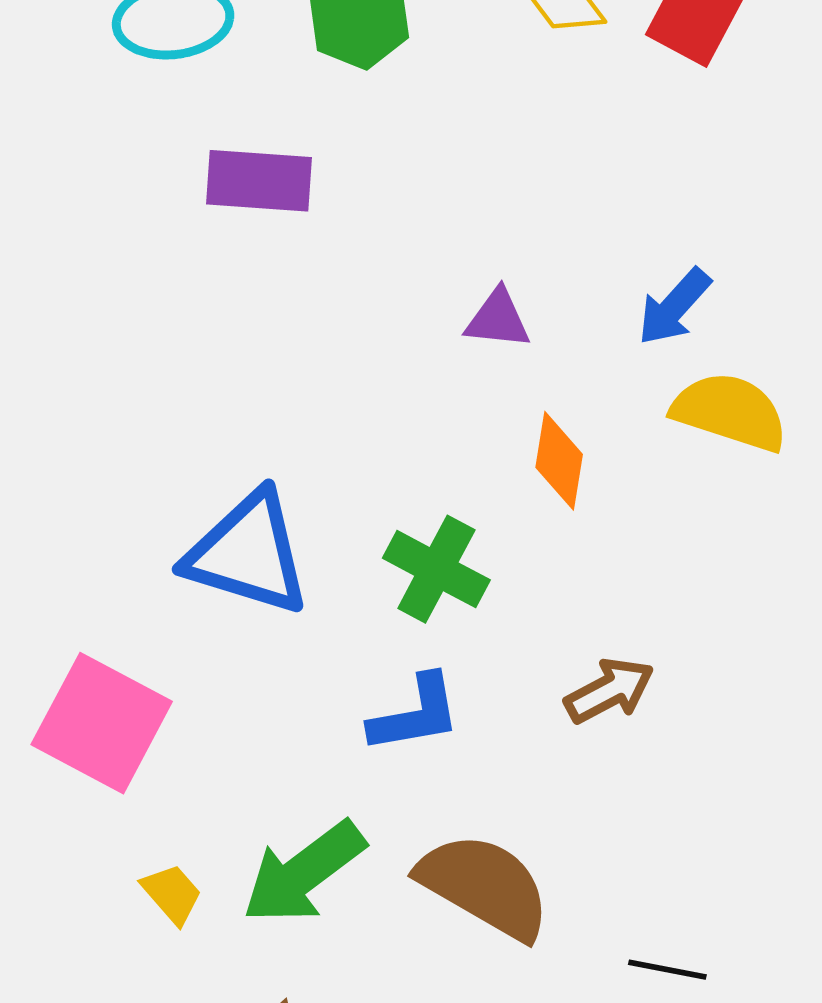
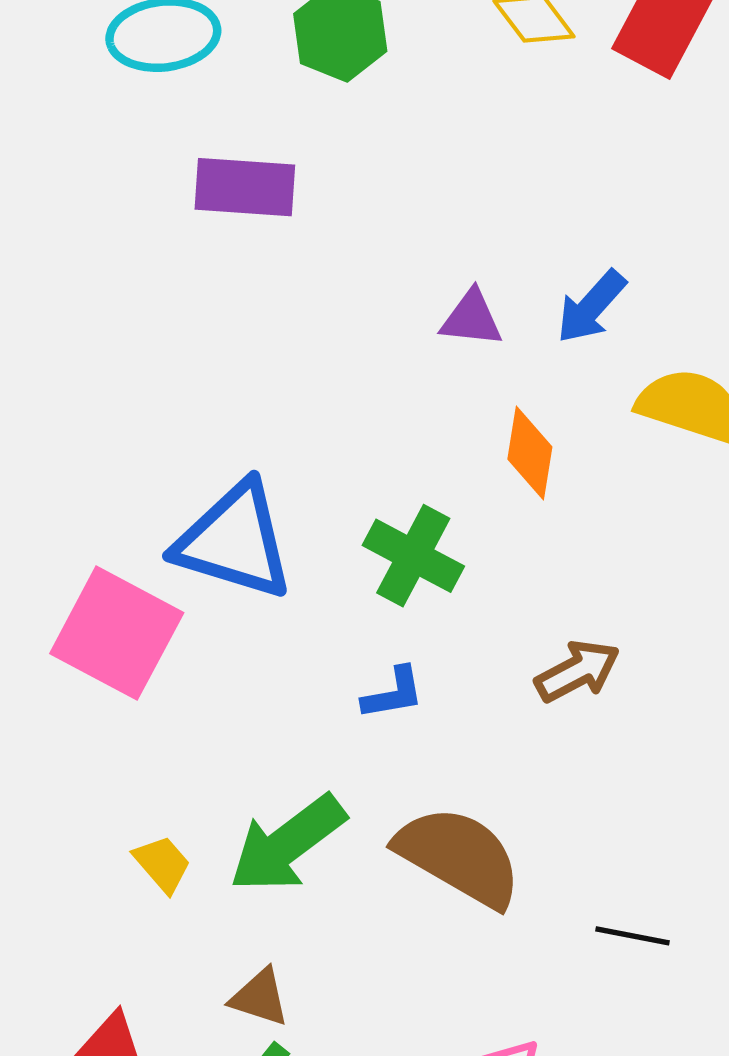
blue arrow: (674, 307) -> (591, 307), moved
blue L-shape: (415, 714) -> (393, 693), size x0.7
pink square: (102, 723) -> (117, 633), moved

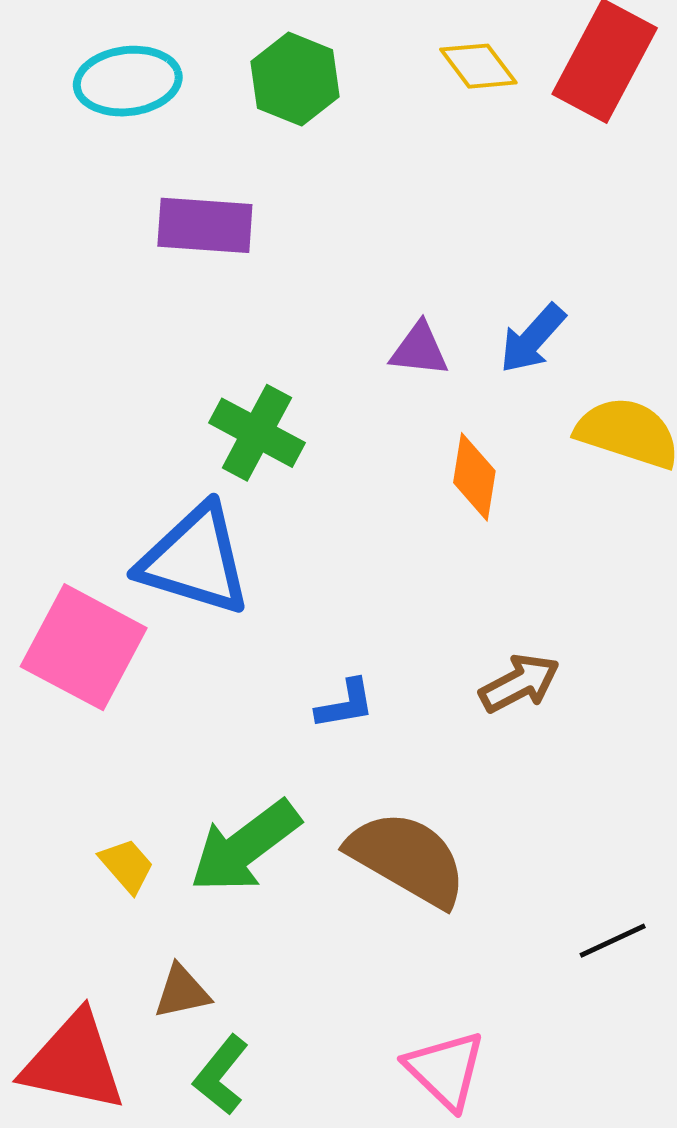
green cross: (413, 556) -> (257, 433), moved
black line: (633, 936) -> (613, 941), moved, turned -36
brown triangle: (260, 997) -> (182, 992), moved, turned -30

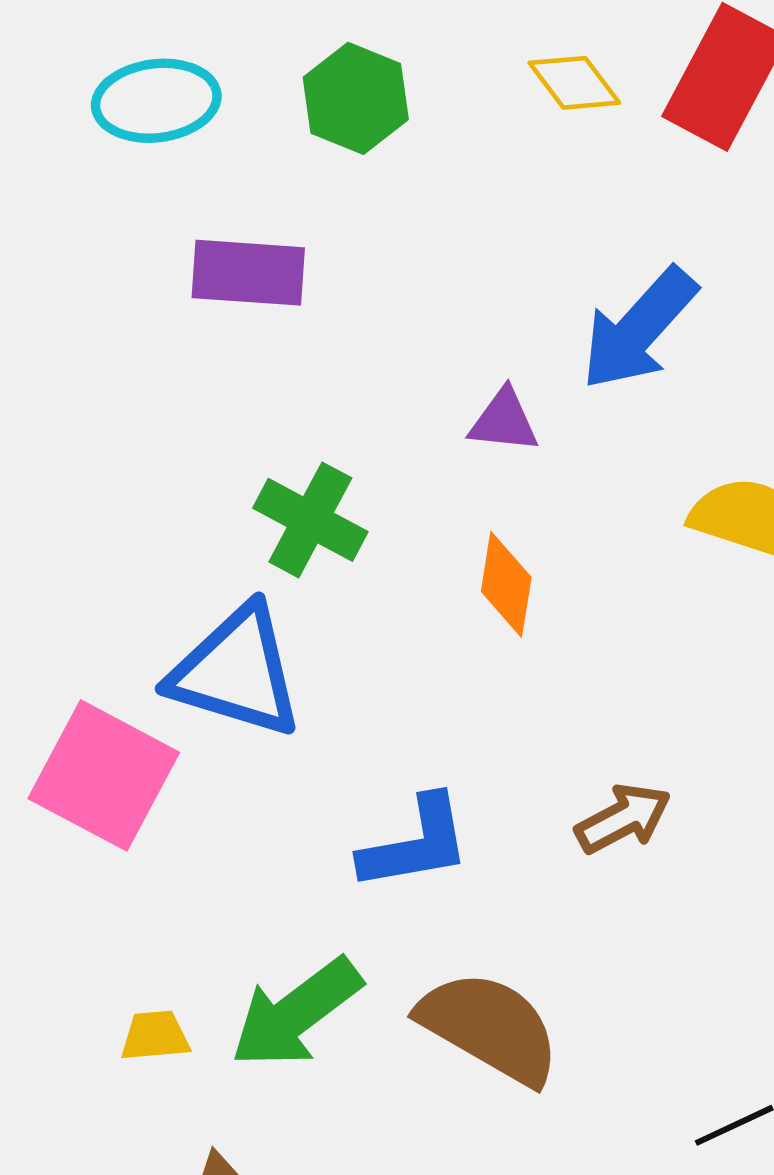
blue arrow: (533, 339) -> (639, 329), moved, size x1.5
orange diamond: (474, 477) -> (506, 584), moved
blue L-shape: (345, 704) -> (415, 844), size x1.6
yellow trapezoid: (127, 866) -> (155, 1036), turned -54

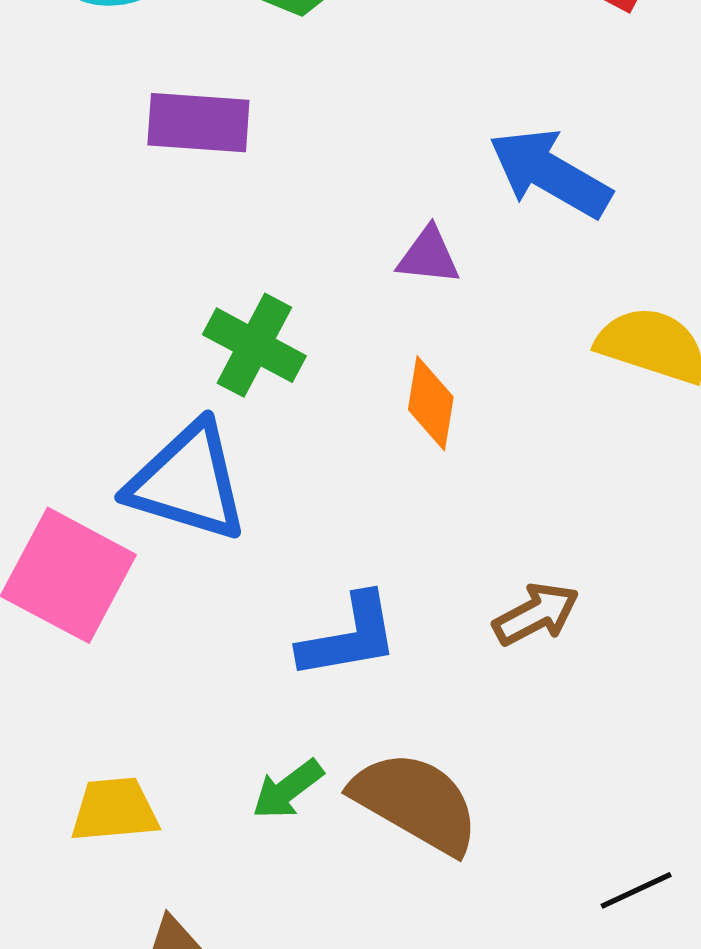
blue arrow: (639, 329) -> (550, 173), turned 78
green arrow: (296, 1013) -> (288, 789), moved, size x0.6
yellow trapezoid: (155, 1036) -> (115, 810), size x1.4

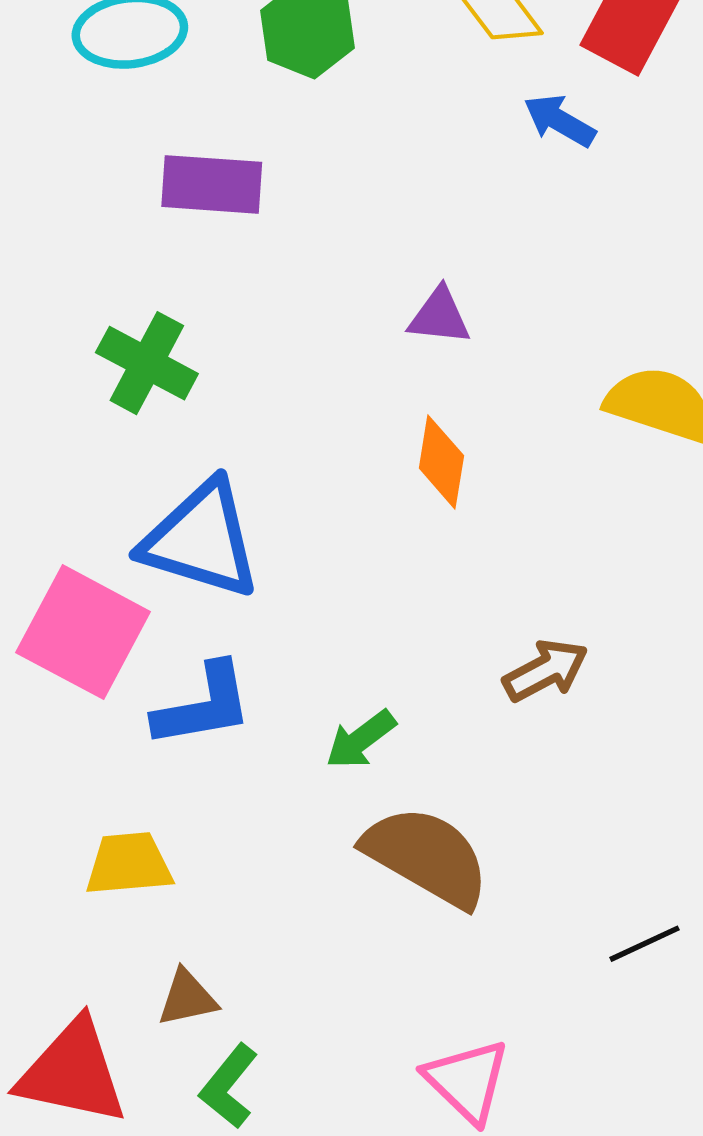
blue arrow: (550, 173) -> (560, 121), moved, size x0.6
green cross: (254, 345) -> (147, 363), moved
blue L-shape: (349, 637) -> (203, 705), moved
green arrow: (288, 789) -> (361, 740), moved

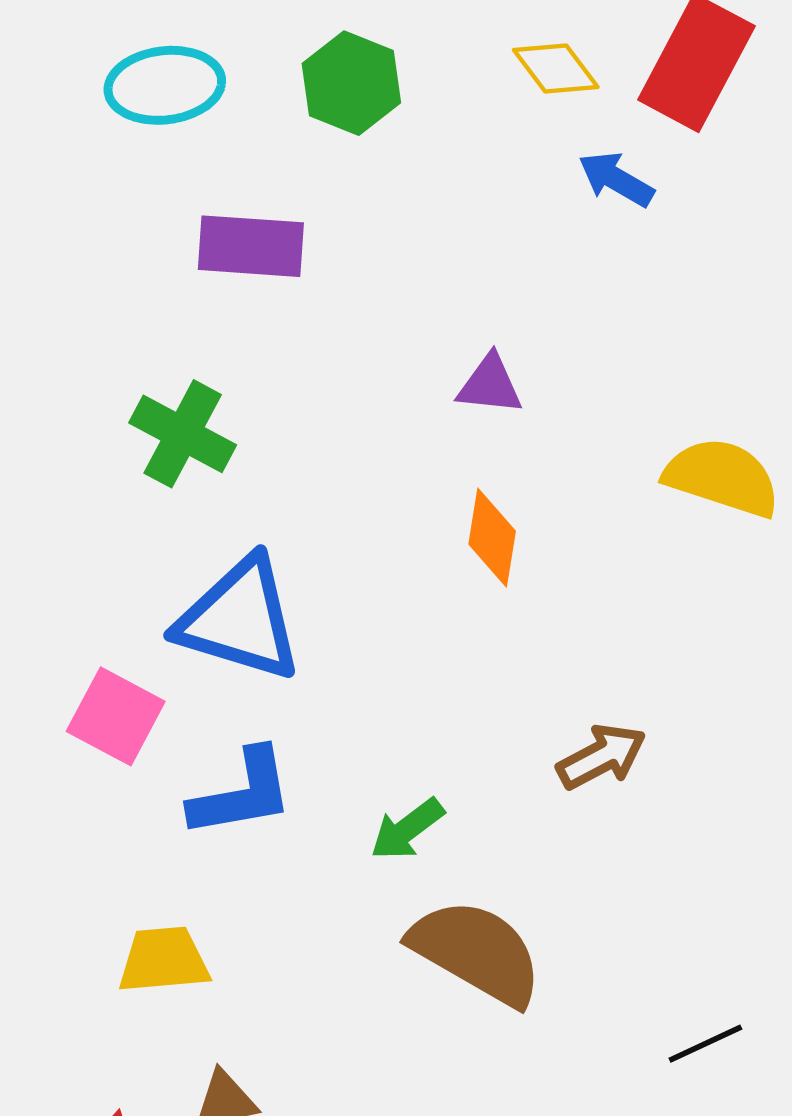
pink square: (83, 632) -> (116, 716), size x0.7

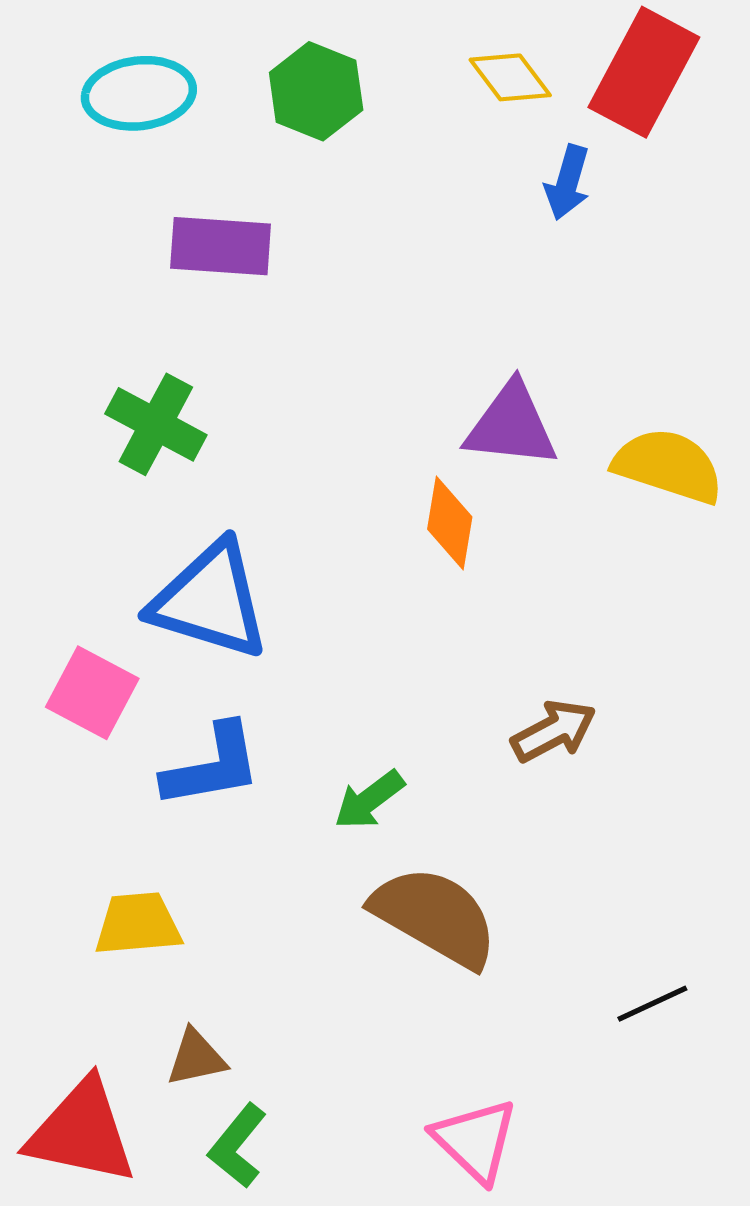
blue arrow: (616, 179) -> (568, 182), turned -104
purple triangle: (490, 385) -> (511, 425), moved, size x1.5

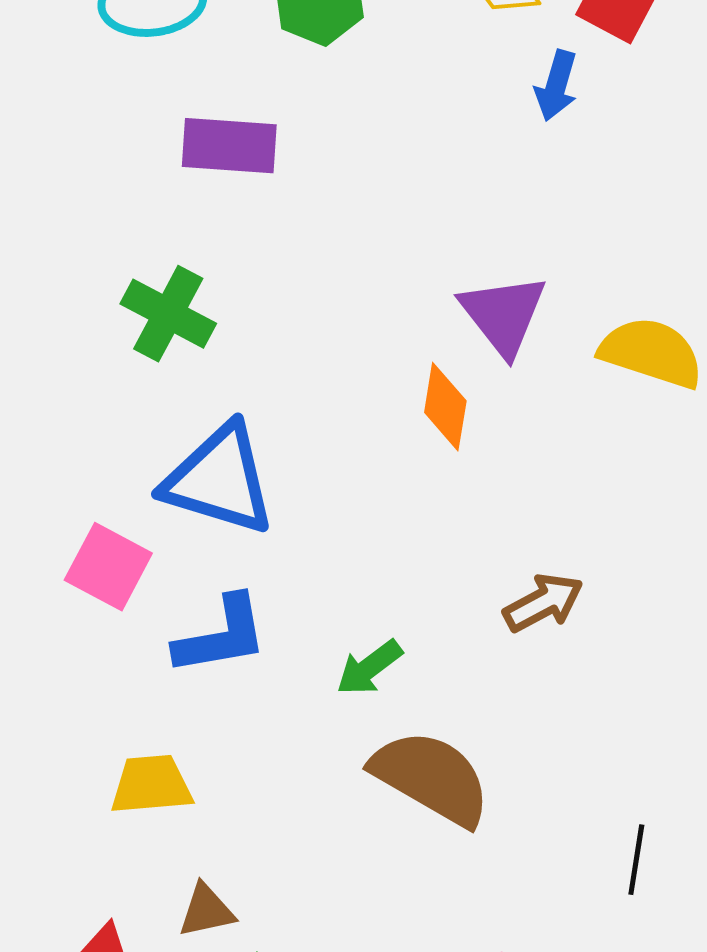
purple triangle: (511, 425) -> (503, 315), turned 46
black line: (652, 1004) -> (636, 860), turned -56

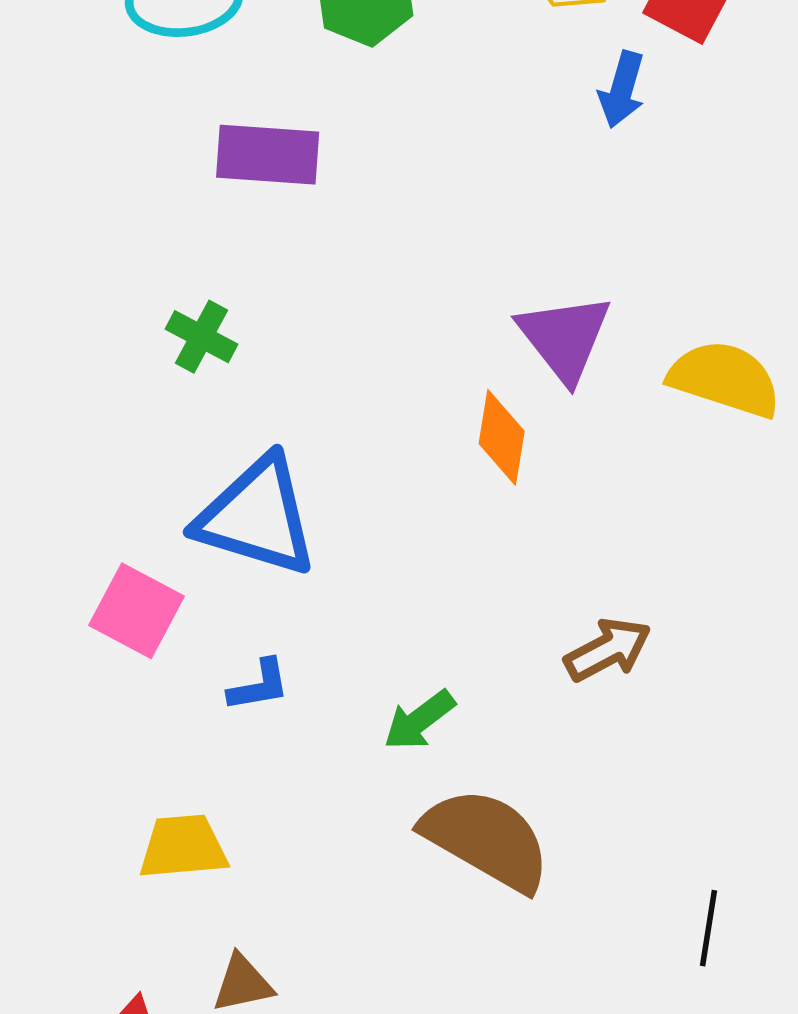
green cross: (168, 314) -> (202, 337), size x0.7
blue L-shape: (221, 636) -> (259, 685), size x0.6

